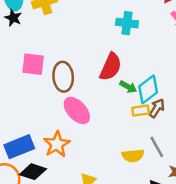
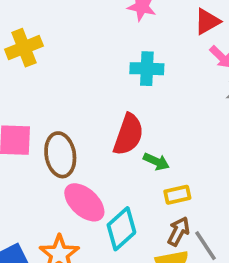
cyan diamond: (148, 89) -> (121, 229), moved
brown arrow: (157, 108) -> (179, 231), moved

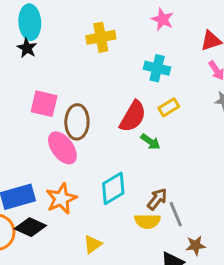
yellow cross: (24, 48) -> (101, 37), moved
yellow rectangle: (177, 195) -> (169, 107), moved, turned -30
pink ellipse: (84, 202) -> (62, 148), moved

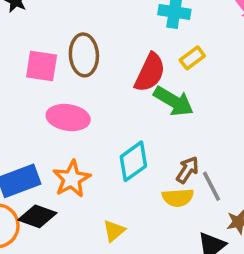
brown ellipse: (77, 122) -> (84, 55), moved
green arrow: (150, 142) -> (174, 101), size x1.6
pink ellipse: (62, 148) -> (68, 117), turned -40

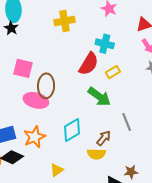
brown ellipse: (84, 55) -> (46, 86), moved
red semicircle: (150, 73) -> (89, 64), moved
gray line: (211, 186) -> (127, 122), moved

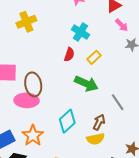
yellow cross: (65, 21) -> (26, 22), moved
cyan cross: (105, 44) -> (80, 32), turned 30
red semicircle: (89, 64) -> (69, 55), size x0.6

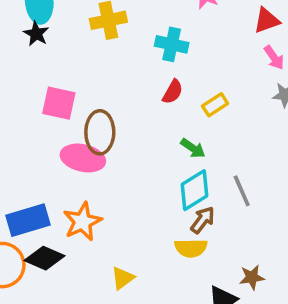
cyan cross: (80, 32) -> (172, 44), moved, turned -30
green arrow: (86, 84) -> (193, 148), size x0.6
cyan diamond: (67, 121) -> (194, 190), moved

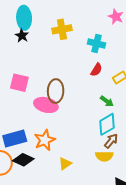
pink square: (59, 103) -> (19, 83), moved
yellow triangle: (123, 278) -> (65, 164), moved

